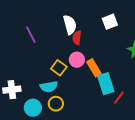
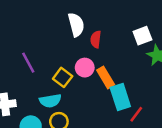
white square: (110, 22) -> (142, 36), moved
purple line: (31, 35) -> (28, 63), moved
red semicircle: (77, 38) -> (96, 39), moved

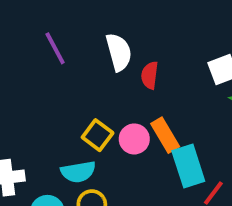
purple line: (28, 63) -> (55, 48), moved
pink circle: (85, 68) -> (134, 139), moved

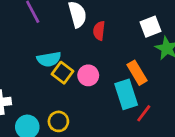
orange rectangle: (165, 135) -> (137, 73), moved
cyan semicircle: (78, 172) -> (49, 59), moved

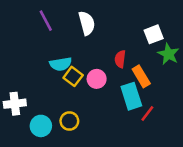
red semicircle: (99, 31) -> (120, 59), moved

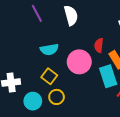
yellow square: (73, 76) -> (49, 76), moved
pink circle: (97, 79) -> (79, 62), size x1.5

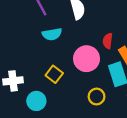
cyan semicircle: (49, 49) -> (52, 34), moved
yellow circle: (57, 97) -> (97, 97), moved

